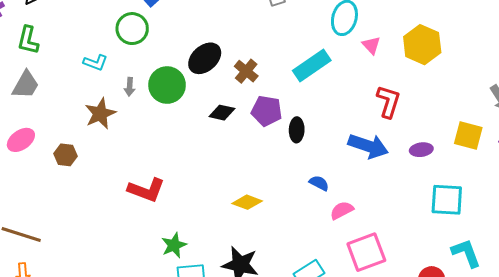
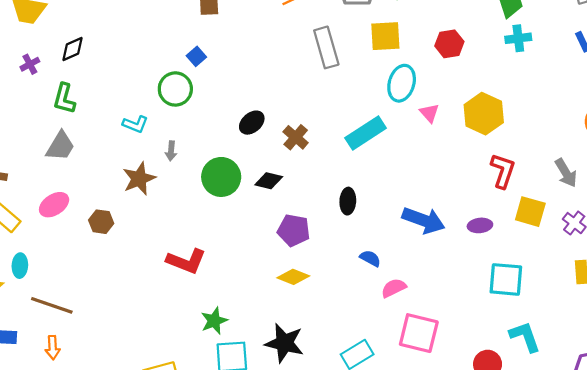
black ellipse: (205, 58) -> (252, 123), size x0.7
green circle: (167, 85) -> (221, 177), moved
red L-shape: (388, 102) -> (503, 171), moved
purple pentagon: (267, 111) -> (294, 230), moved
pink square: (366, 252) -> (419, 333), turned 33

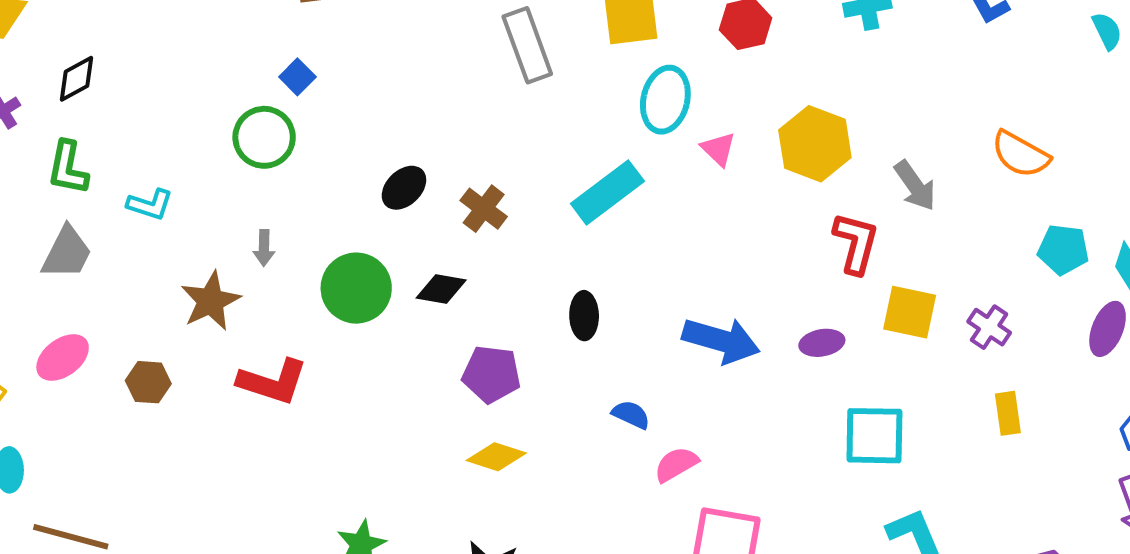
cyan L-shape: (135, 124) -> (150, 204), moved
gray arrow: (566, 173) -> (915, 186), moved
red L-shape: (186, 261) -> (273, 382), moved

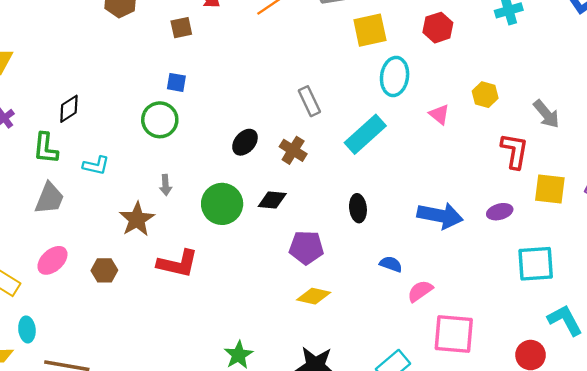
gray rectangle: (527, 45) -> (309, 101), moved, size x0.7
blue square: (297, 77) -> (176, 82), turned -30
black diamond: (77, 79) -> (69, 109), moved
yellow hexagon: (815, 144) -> (485, 95), size x0.6
pink triangle: (718, 149) -> (439, 114), moved

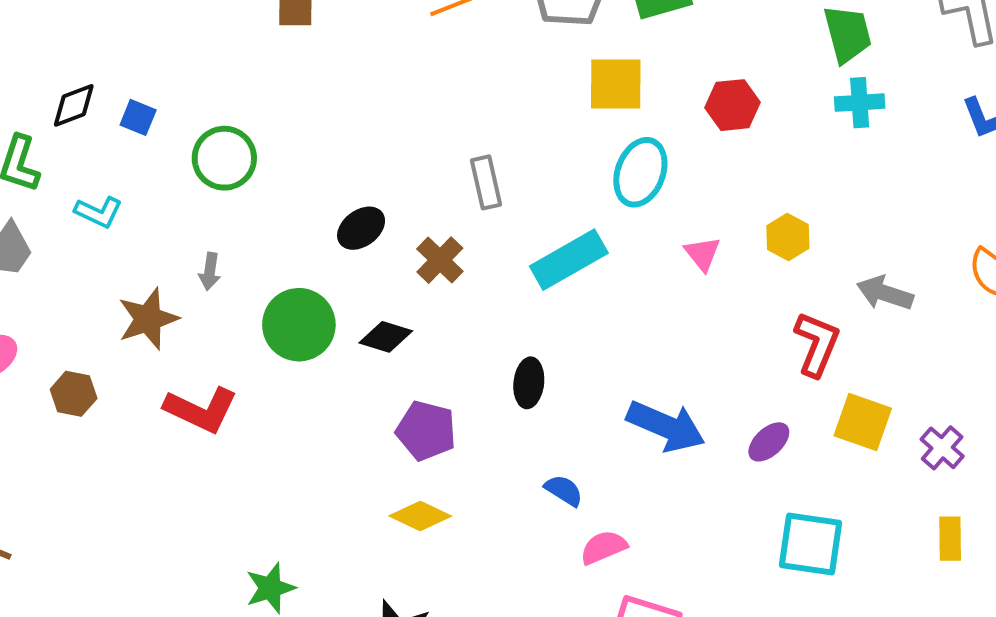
blue square: (176, 82) -> (138, 117), moved
gray arrow: (546, 114) -> (885, 293), turned 136
purple ellipse: (500, 212) -> (769, 442), turned -40

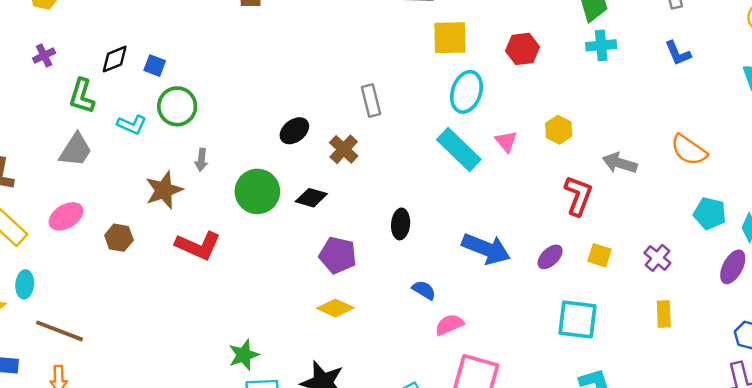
green circle: (224, 158) -> (177, 106), moved
cyan rectangle: (569, 260) -> (459, 150), moved, turned 75
yellow square: (863, 422) -> (600, 255), moved, size x0.7

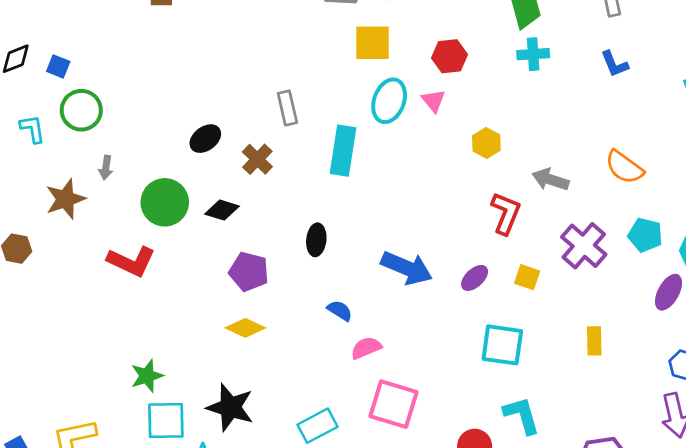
cyan L-shape: (132, 125) -> (33, 129), turned -124
pink triangle: (506, 141) -> (434, 101), moved
cyan rectangle: (459, 150) -> (343, 151), moved, turned 54
red L-shape: (198, 246) -> (131, 261), moved
purple cross: (657, 258) -> (584, 246), moved, size x1.6

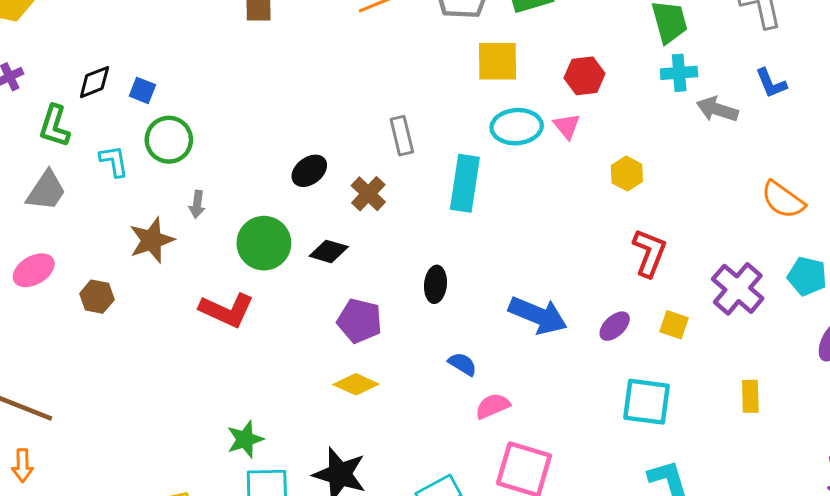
cyan ellipse: (389, 101) -> (517, 127), turned 66
gray arrow: (550, 180) -> (717, 109), moved

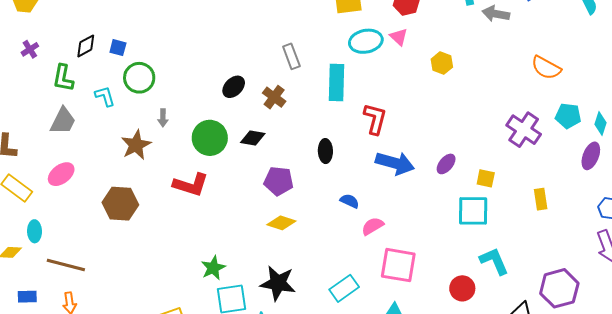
red L-shape: (649, 253) -> (375, 119), moved
brown hexagon: (97, 297) -> (120, 204), moved, size x1.6
yellow square: (674, 325) -> (486, 178), moved

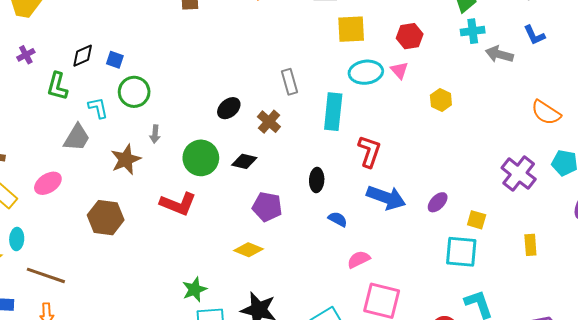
gray trapezoid: (63, 121) -> (77, 138), moved
blue semicircle: (350, 201) -> (338, 219), moved
yellow diamond: (281, 223) -> (248, 250), moved

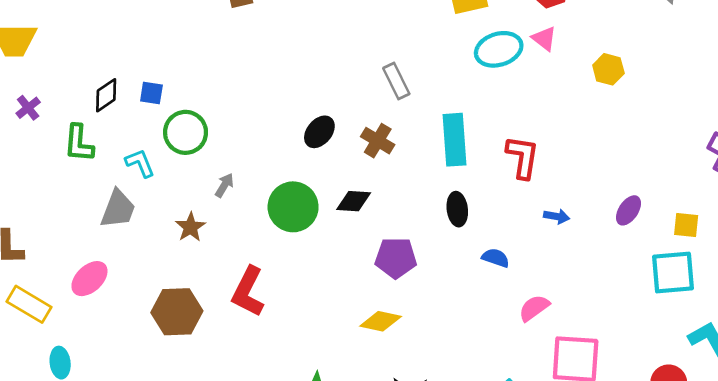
cyan rectangle: (333, 112) -> (455, 140), moved
gray arrow: (155, 134) -> (224, 185), turned -144
brown star: (126, 159) -> (190, 227), size x0.7
blue arrow: (386, 198) -> (557, 216), size x0.5
red L-shape: (178, 204) -> (248, 292), moved, turned 105

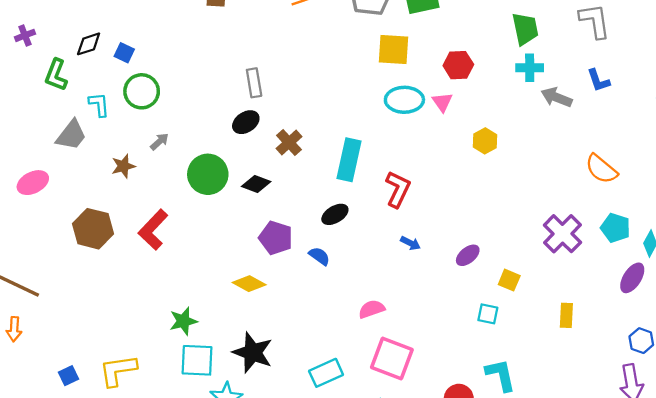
gray rectangle: (396, 81) -> (254, 83), moved
black ellipse: (457, 209) -> (335, 214), turned 50
blue semicircle: (496, 258) -> (319, 256), moved
cyan square: (673, 273) -> (488, 314), size x0.6

